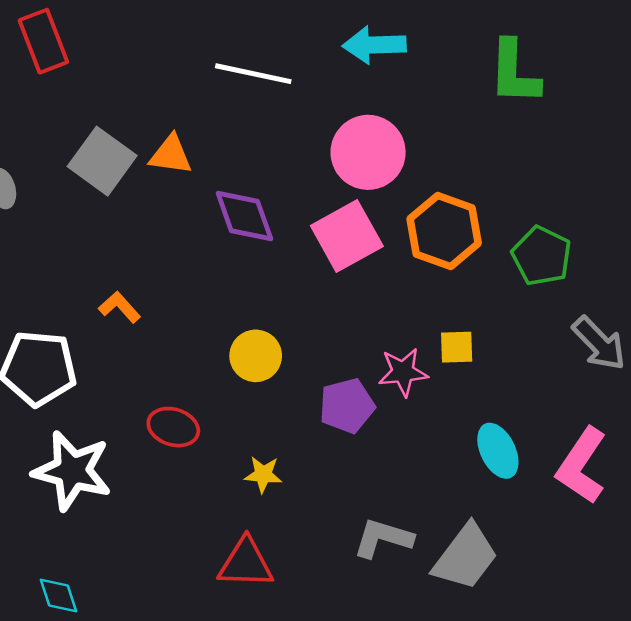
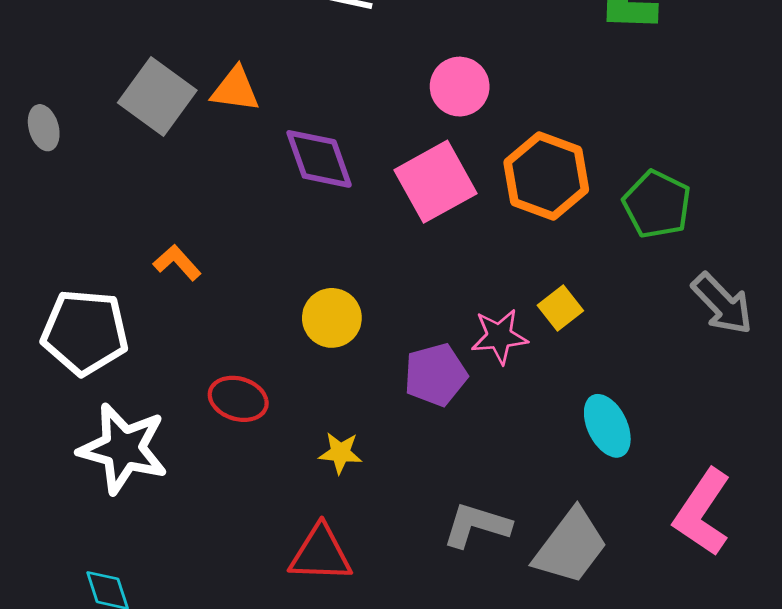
pink circle: (368, 152) -> (460, 87), size x0.7
yellow square: (457, 347) -> (560, 308), turned -36
pink L-shape: (582, 466) -> (702, 512), moved

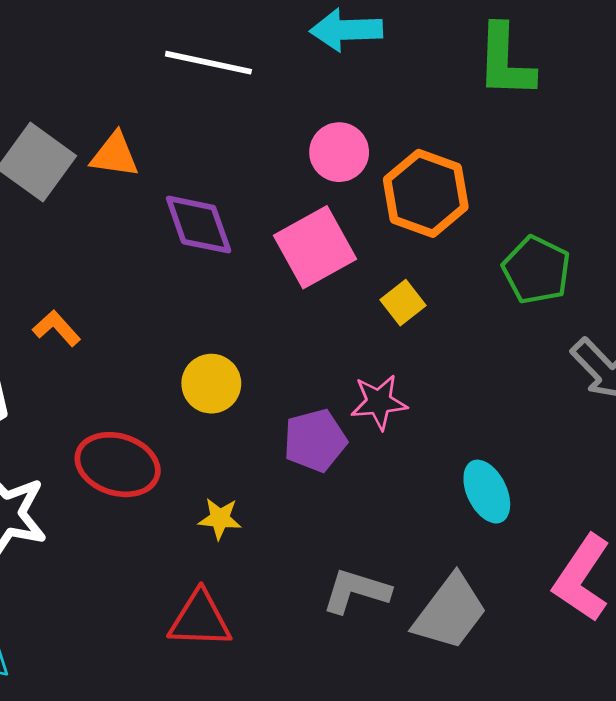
orange hexagon: (546, 176) -> (426, 193), moved
yellow square: (560, 308) -> (403, 303), moved
red ellipse: (238, 399) -> (118, 465), size x1.4

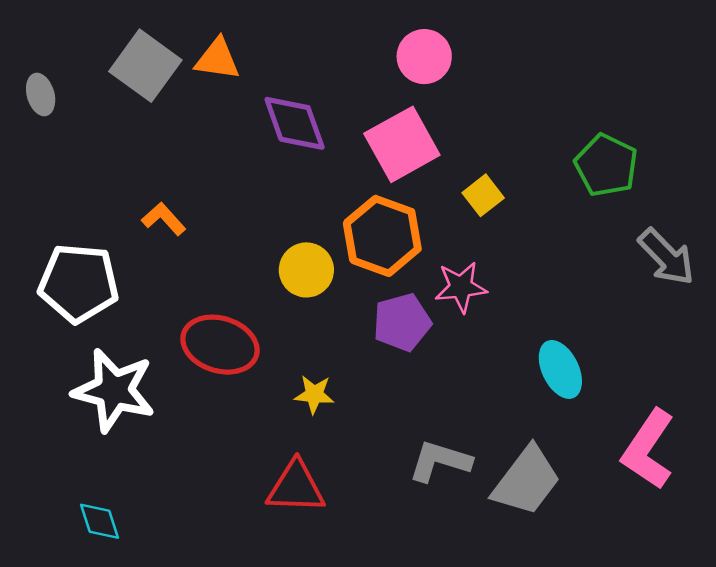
orange hexagon: (426, 193) -> (382, 236), moved

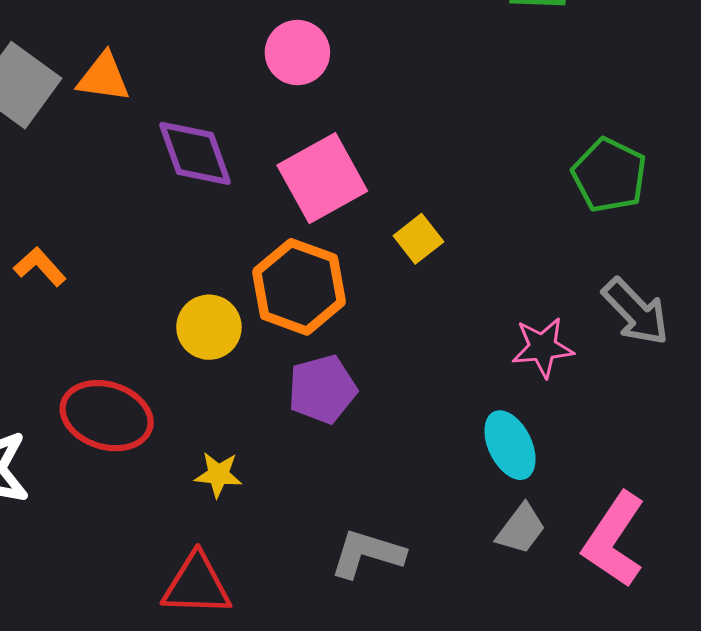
pink circle: (424, 57) -> (297, 53), moved
green pentagon: (606, 165) -> (609, 175), moved
pink star: (461, 287) -> (543, 347), moved
gray trapezoid: (526, 481) -> (521, 529), moved, size x0.6

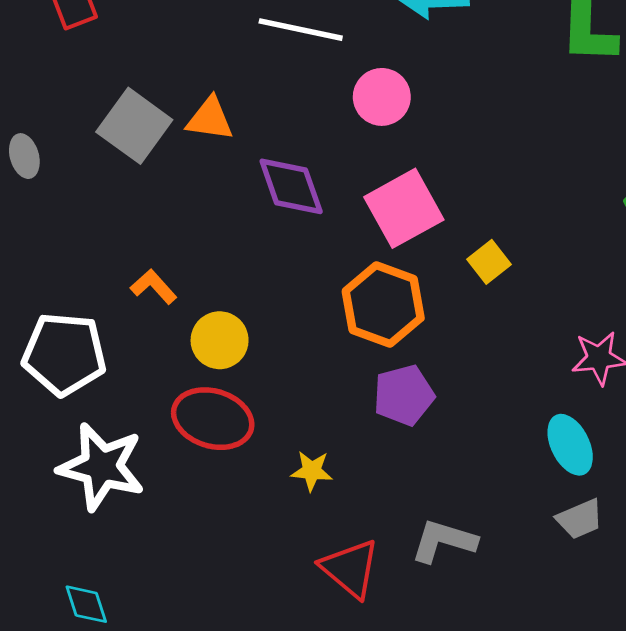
yellow circle: (209, 327) -> (220, 340), moved
gray trapezoid: (521, 529) -> (580, 519), turned 30
red triangle: (197, 585) -> (350, 568), moved, turned 38

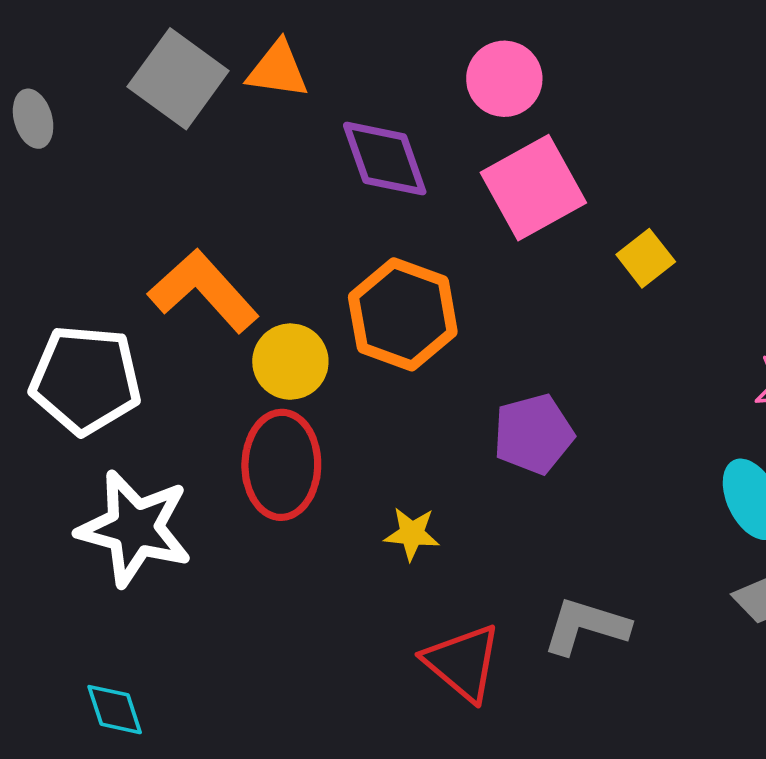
pink circle: (382, 97) -> (504, 79), moved
orange L-shape: (154, 287) -> (203, 291), size x1.8
orange hexagon: (383, 305) -> (403, 314), moved
red ellipse: (213, 419) -> (281, 465), turned 74

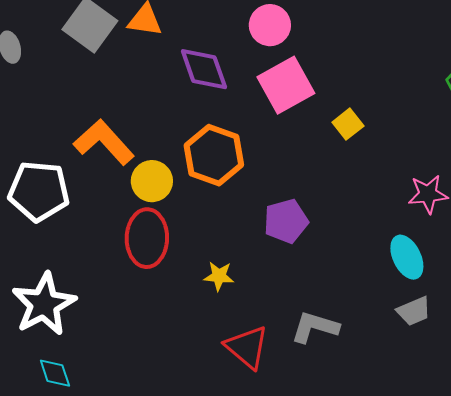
white star: (135, 528) -> (44, 304), moved, turned 30

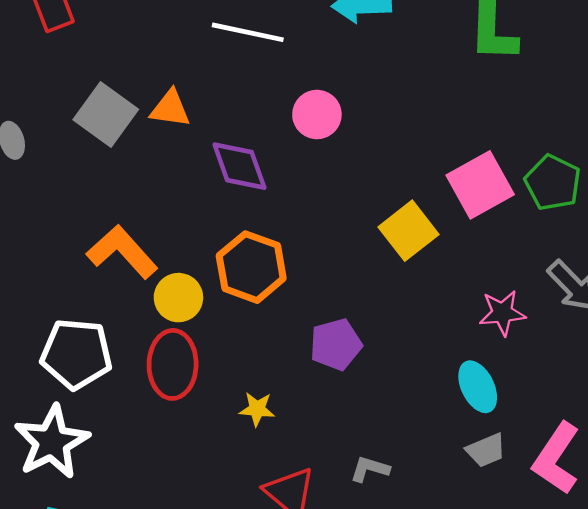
pink square: (286, 85) -> (480, 185), moved
yellow square: (348, 124) -> (408, 231), size x1.6
white pentagon: (39, 191) -> (76, 354), moved
gray L-shape: (315, 327) -> (370, 469), size x0.7

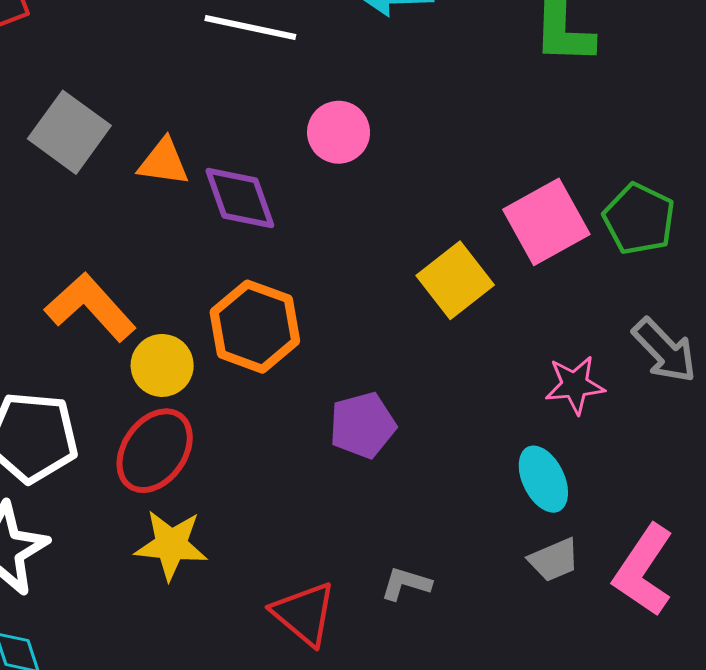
orange triangle: (170, 109) -> (164, 162), moved
red ellipse: (173, 364) -> (155, 451), turned 34
yellow star: (257, 409) -> (171, 545), moved, size x1.6

